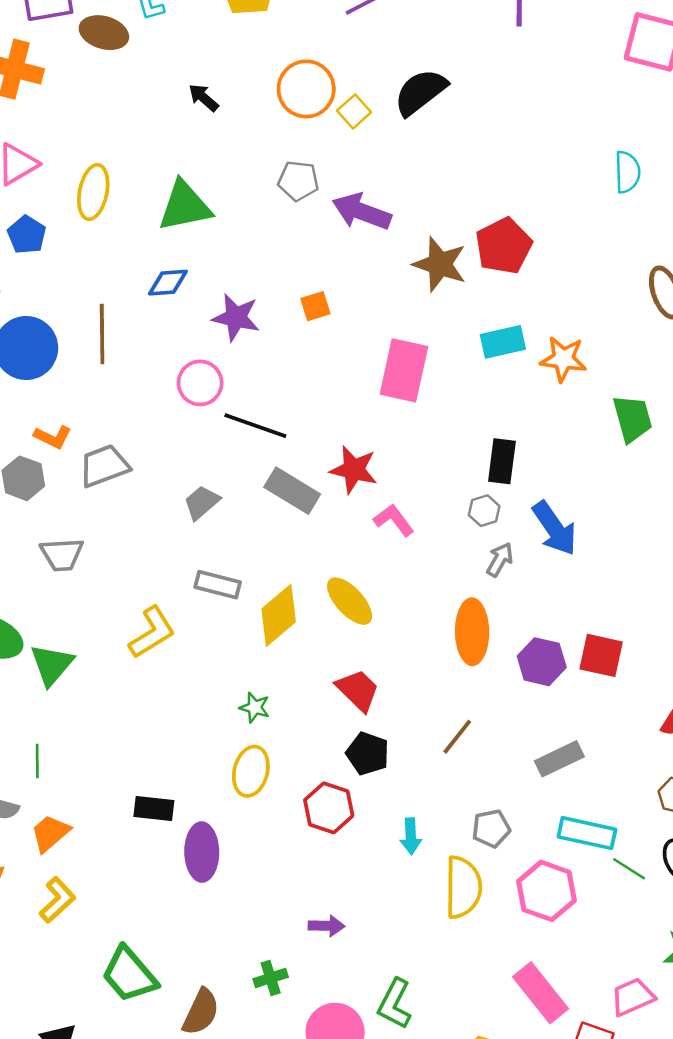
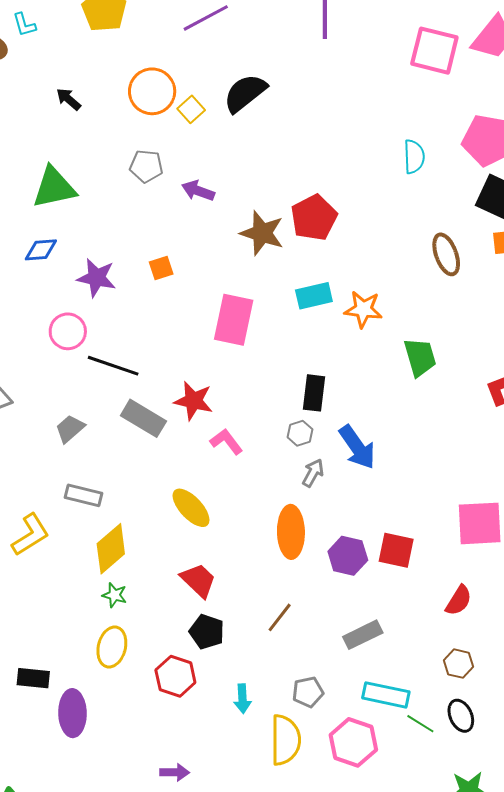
purple arrow: (362, 212) -> (198, 191), size x0.7
yellow diamond: (279, 615) -> (111, 549), moved

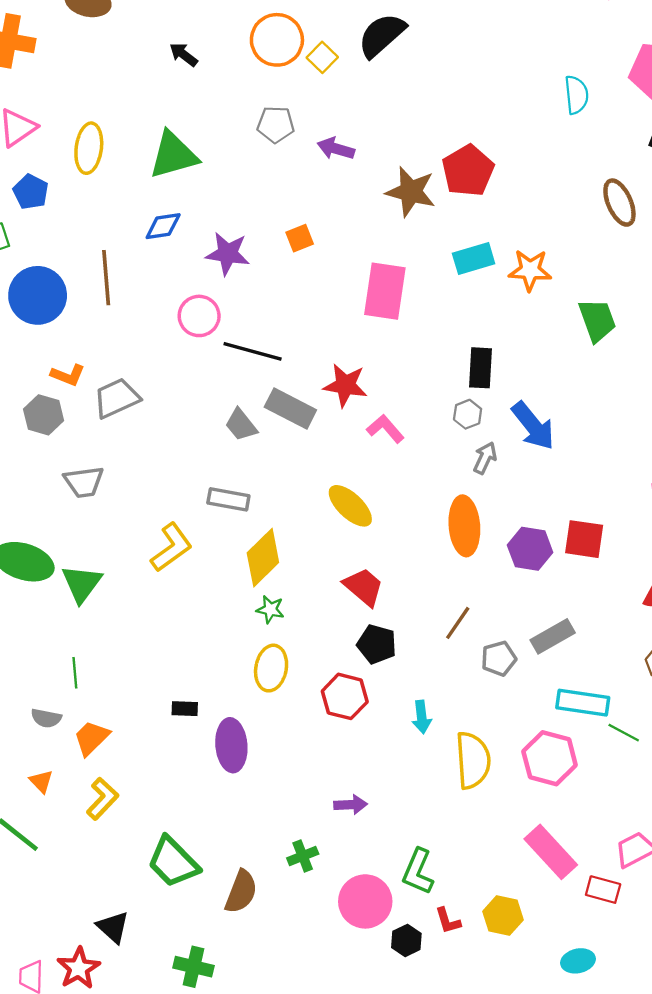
gray trapezoid: (70, 429) -> (241, 425), moved, turned -84
black rectangle: (33, 678) -> (185, 709), size x0.7
gray pentagon: (308, 692) -> (499, 659), moved

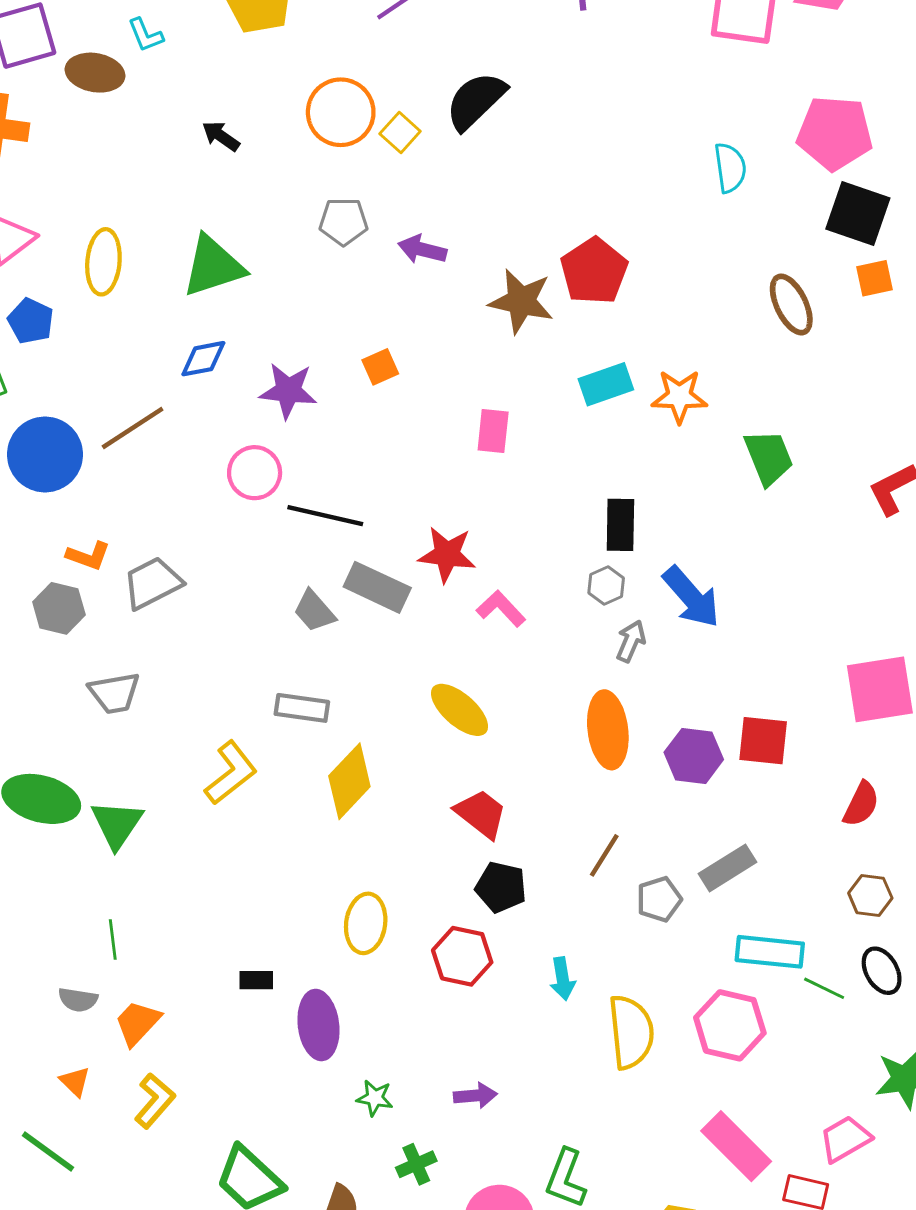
brown line: (106, 278) -> (133, 428), turned 64
pink rectangle: (385, 291) -> (493, 431), size x0.6
green star: (270, 609) -> (375, 1098), moved

